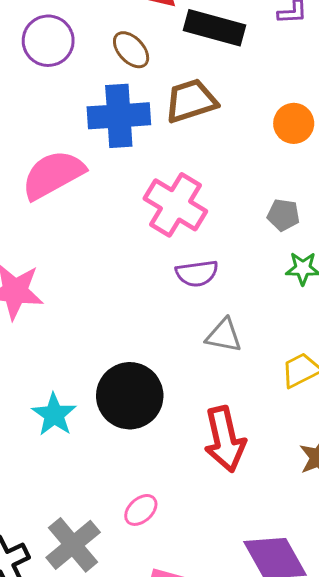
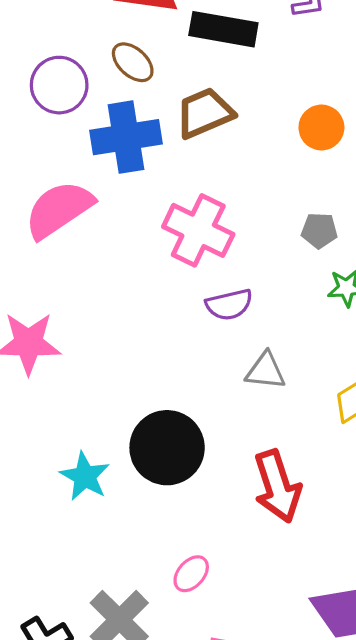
purple circle: (48, 41) -> (59, 85), moved

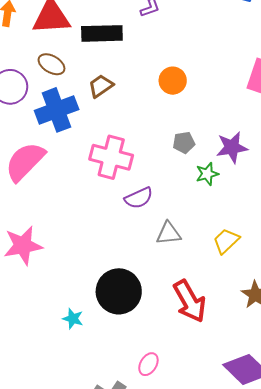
brown trapezoid: (205, 113) -> (101, 86), size x0.7
cyan star: (85, 476) -> (73, 319), size x0.7

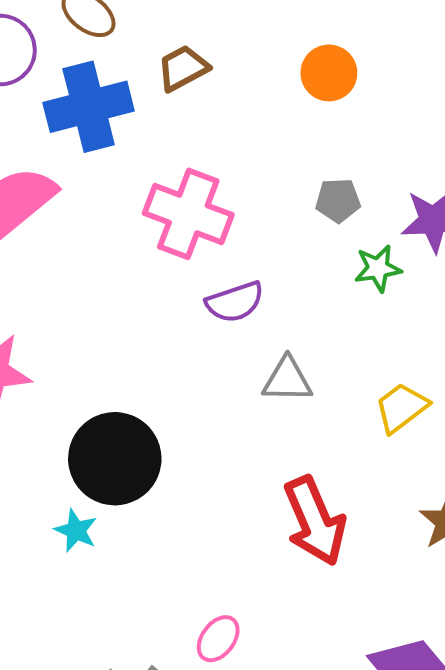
black circle: (119, 291) -> (115, 459), moved

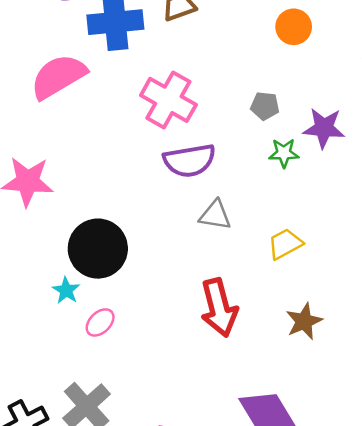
orange circle: (329, 73) -> (294, 27), moved
purple semicircle: (235, 302) -> (189, 161), size x1.4
pink ellipse: (218, 639) -> (100, 322), moved

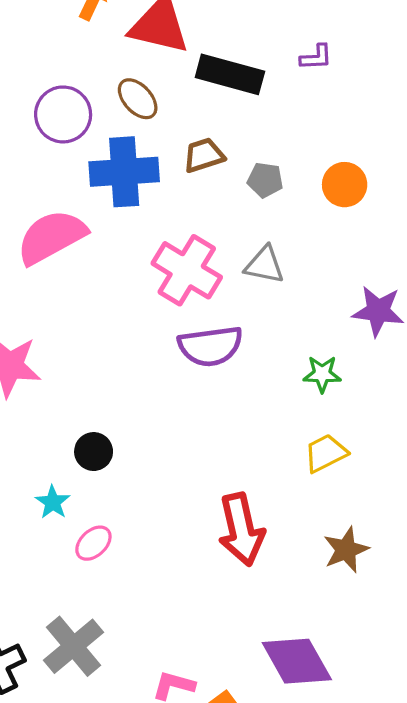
gray pentagon: (265, 106) -> (265, 180), moved
green star: (284, 153) -> (322, 374), moved
gray triangle: (215, 215) -> (265, 265), moved
black circle: (98, 249) -> (94, 452), size x0.5

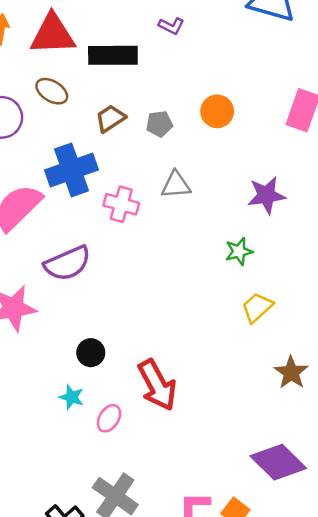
purple L-shape: (316, 57) -> (171, 26), turned 45
blue cross: (124, 172) -> (71, 170), moved
pink cross: (187, 270) -> (121, 204), size x0.7
purple semicircle: (210, 346) -> (67, 263), moved
red arrow: (241, 529) -> (157, 385), moved

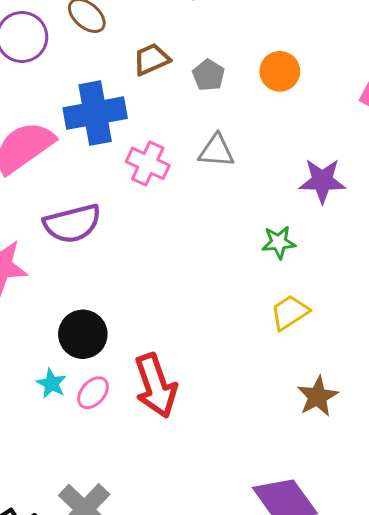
gray pentagon: (159, 124) -> (209, 75), turned 30
black circle: (91, 353) -> (83, 334), size x1.4
pink ellipse: (109, 418) -> (93, 393), moved

